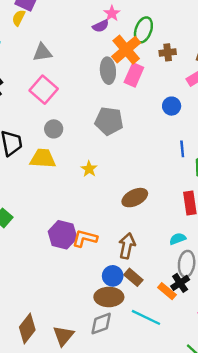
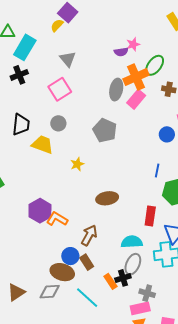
gray triangle: (42, 52) -> (68, 59), turned 42
blue circle: (172, 106) -> (167, 134), moved
cyan semicircle: (178, 239) -> (132, 242), size x1.5

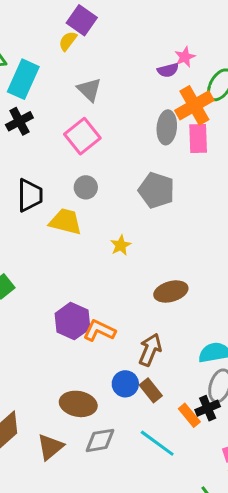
pink rectangle: (136, 99) -> (198, 139), turned -36
brown ellipse: (62, 272) -> (78, 404), moved

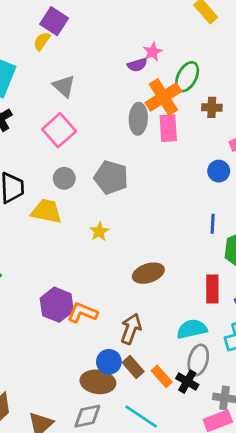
gray pentagon: (156, 190) -> (111, 177), moved
brown ellipse: (78, 404) -> (98, 382), moved
black cross: (208, 408) -> (187, 382), turned -35
orange rectangle: (189, 415) -> (162, 376), moved

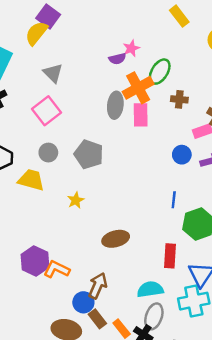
yellow semicircle: (42, 41) -> (36, 33), size x1.5
blue circle: (109, 362) -> (83, 302), moved

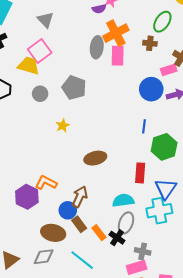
green ellipse: (160, 72) -> (162, 22), moved
gray circle: (48, 153) -> (40, 94), moved
blue circle: (182, 155) -> (151, 89), size x1.5
yellow trapezoid: (31, 180) -> (29, 66), moved
purple hexagon: (35, 261) -> (27, 197), moved

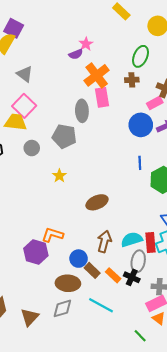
gray ellipse: (97, 47) -> (82, 111), moved
red rectangle: (140, 173) -> (150, 243), moved
brown arrow: (80, 197) -> (104, 241), moved

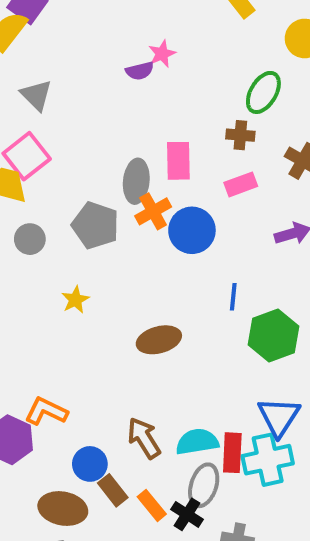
orange cross: (97, 75) -> (153, 211), moved, size x0.7
pink rectangle: (155, 103) -> (241, 184), moved
blue circle: (141, 125) -> (192, 230), moved
brown ellipse: (97, 202) -> (159, 340), moved
brown arrow: (104, 241) -> (144, 438), turned -55

